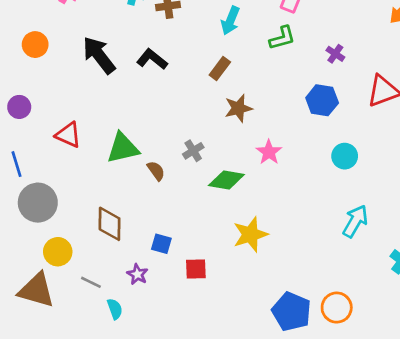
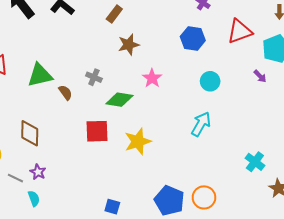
gray cross: (193, 151) -> (94, 77), turned -35
cyan arrow: (355, 221) -> (201, 124), moved
blue square: (161, 244) -> (112, 207), moved
red square: (196, 269) -> (97, 131), moved, size x1.4
purple star: (137, 274) -> (38, 172), moved

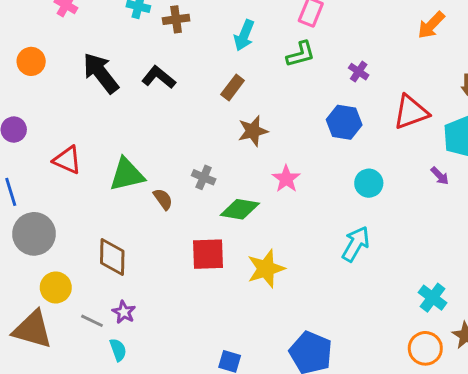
orange circle: (204, 197) -> (425, 348), moved

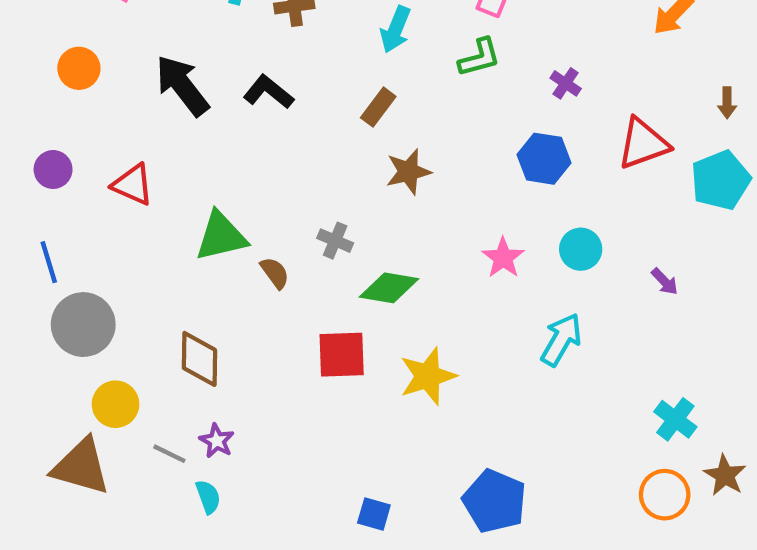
red triangle: (67, 160) -> (133, 185), moved
purple arrow: (440, 176) -> (665, 281), moved
pink star: (286, 179) -> (503, 258), moved

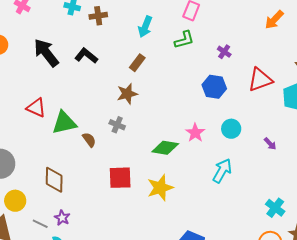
brown star: (408, 172) -> (127, 94), moved
red triangle: (133, 185) -> (36, 108), moved
green diamond: (389, 288) -> (165, 148), moved

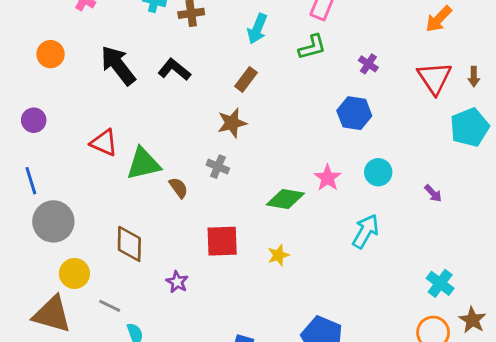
red triangle: (260, 80) -> (434, 78), moved, turned -44
yellow star: (160, 188) -> (278, 255), size x0.6
purple star: (62, 218) -> (177, 282), moved

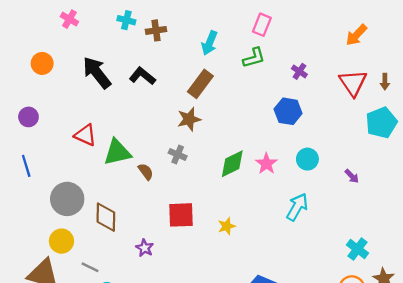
brown rectangle: (246, 79) -> (200, 84), size x1.4
green diamond: (285, 199) -> (232, 164), moved, turned -36
gray circle: (53, 221) -> (67, 199), moved

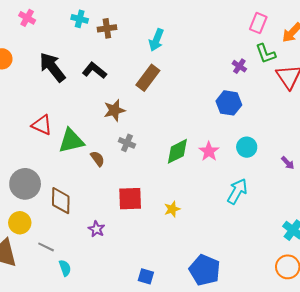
pink rectangle: (262, 25) -> (258, 23), moved
green L-shape: (254, 58) -> (266, 54), moved, turned 85
brown star: (189, 119) -> (114, 110), moved

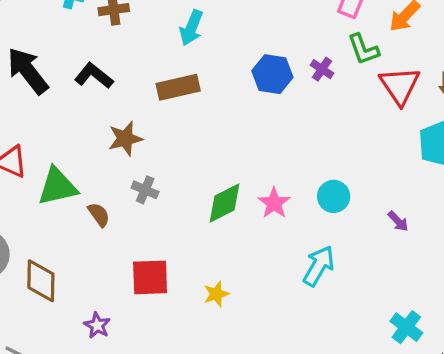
brown rectangle: (148, 78) -> (178, 87), turned 40
blue hexagon: (229, 103) -> (272, 74), moved

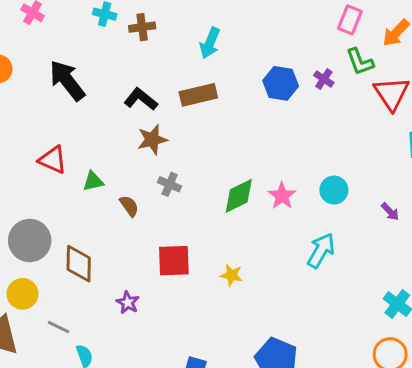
black L-shape: (94, 76) -> (141, 99), moved
green triangle: (57, 187) -> (93, 181), size x0.6
yellow star: (216, 294) -> (232, 275), turned 30

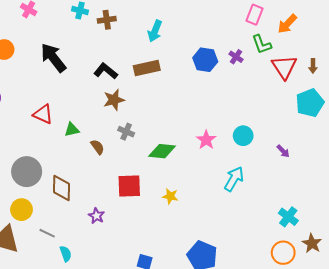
green diamond: (239, 196) -> (162, 151), moved, turned 32

